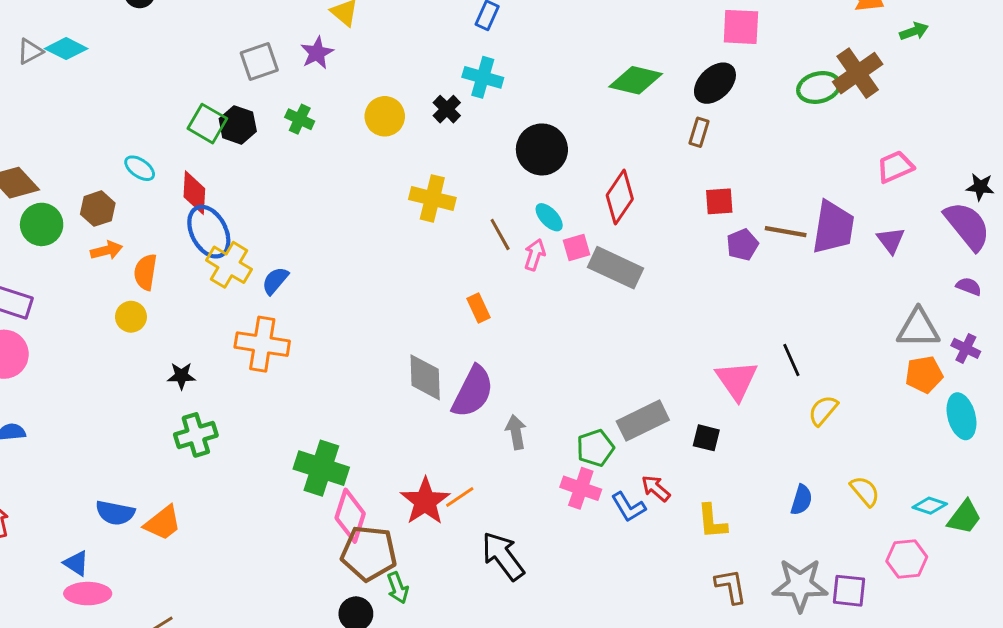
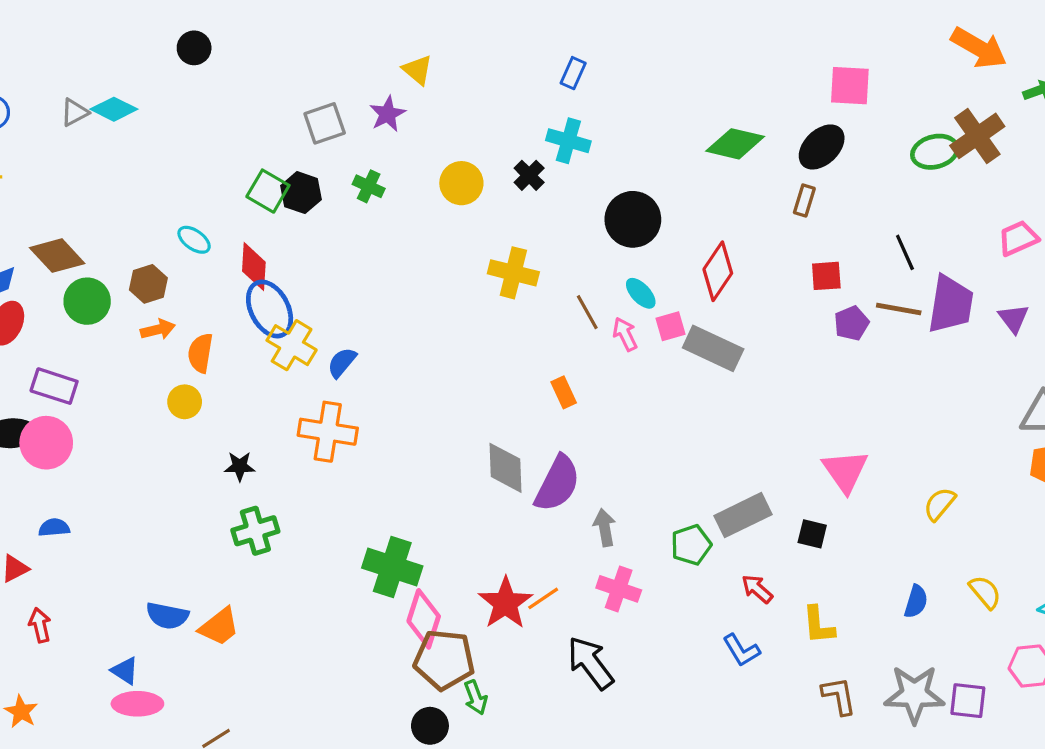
pink arrow: (535, 255) -> (625, 334), turned -44
black line: (791, 360) -> (905, 252), moved
pink cross: (581, 488) -> (619, 589), moved
blue L-shape: (628, 507) -> (741, 650), moved

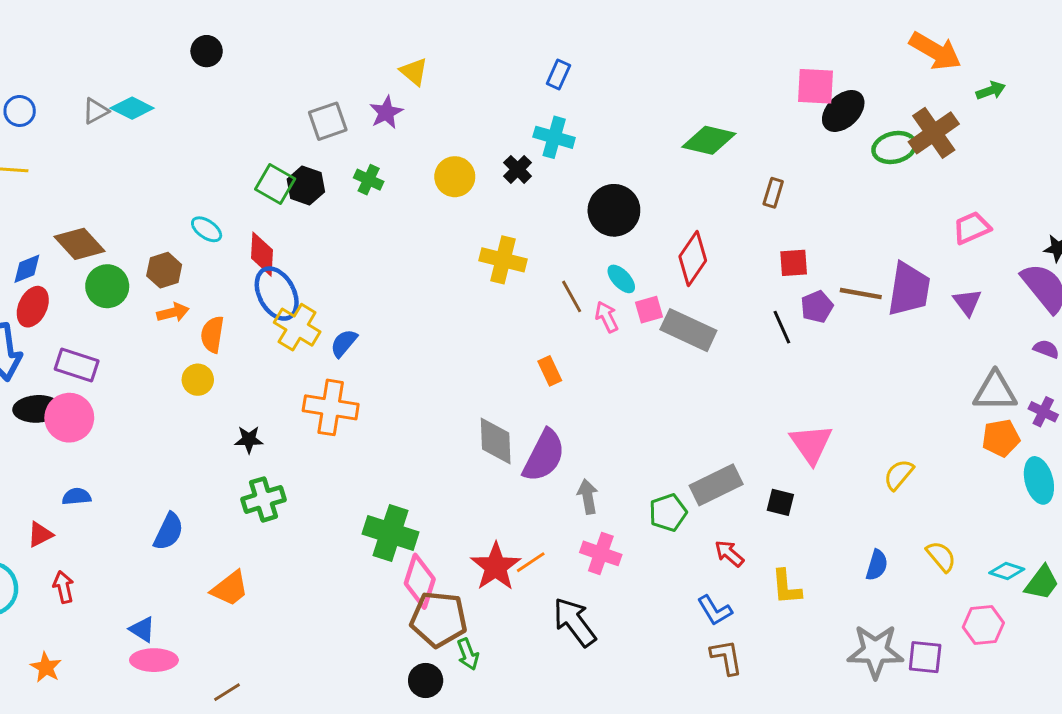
black ellipse: (822, 147) -> (843, 111), moved
black line: (905, 252) -> (782, 327), moved
blue semicircle: (167, 616) -> (169, 532), moved, turned -75
brown L-shape: (839, 696) -> (726, 657), moved

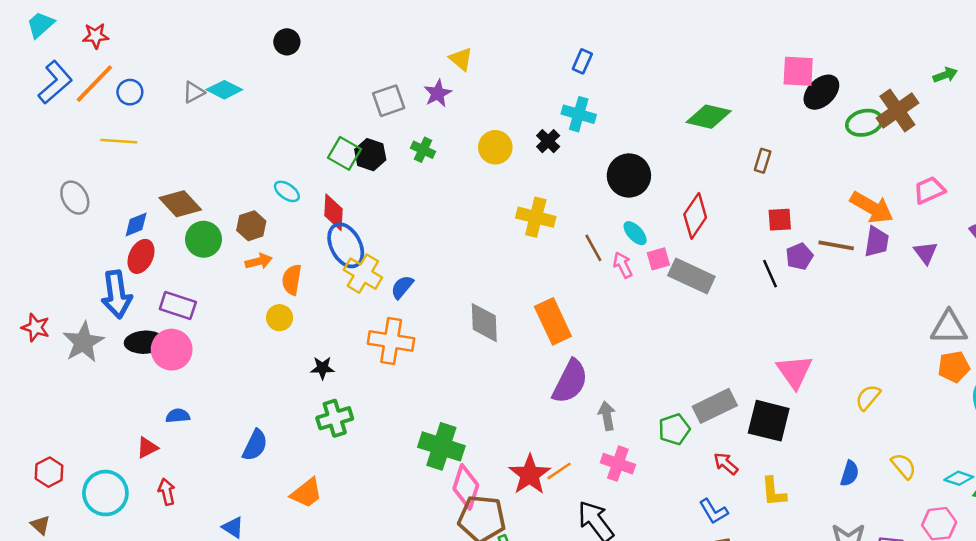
orange arrow: (935, 51) -> (872, 207), moved
purple trapezoid: (909, 289) -> (877, 242), size x0.7
orange rectangle: (550, 371) -> (553, 321), moved, size x1.8
gray diamond: (496, 441) -> (484, 323), moved
black square: (780, 502) -> (769, 421), size x1.8

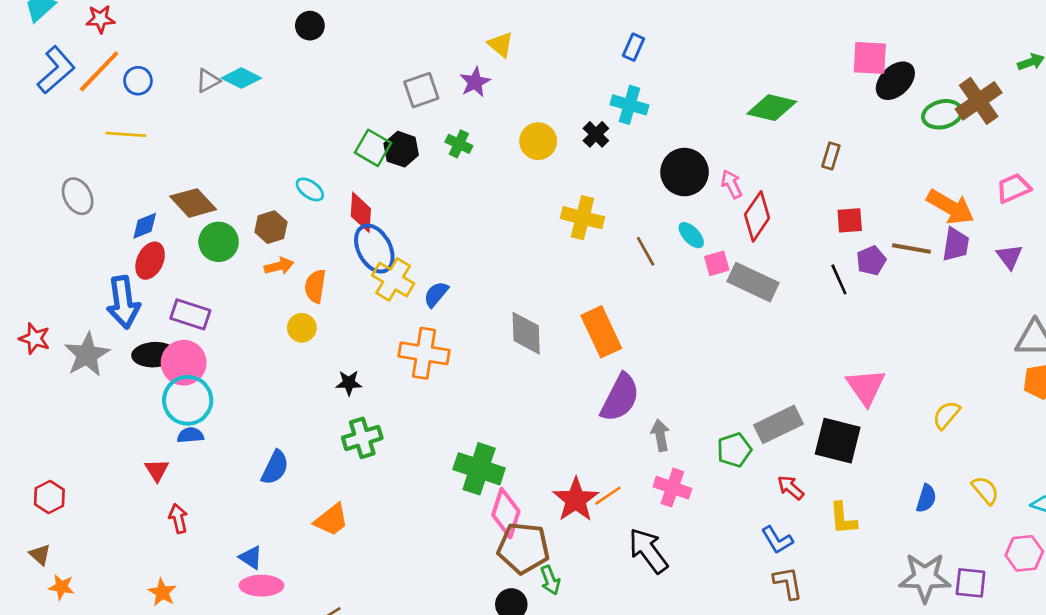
pink arrow: (623, 265) -> (732, 184), moved
red triangle: (147, 448) -> (157, 470), turned -35
cyan circle: (105, 493) -> (188, 400), moved

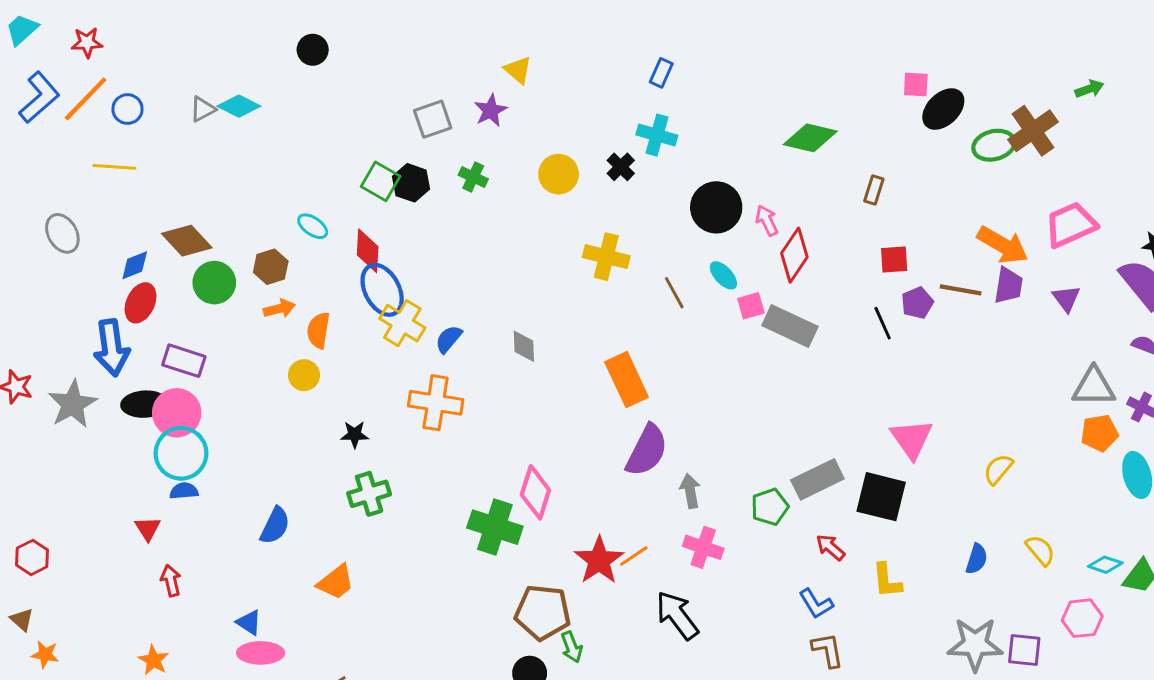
pink square: (870, 58) -> (916, 84), size x0.7
pink trapezoid: (1013, 188) -> (1071, 225), size x1.4
gray diamond: (526, 333) -> (524, 346), moved, size x0.7
pink diamond: (506, 513) -> (535, 492), moved

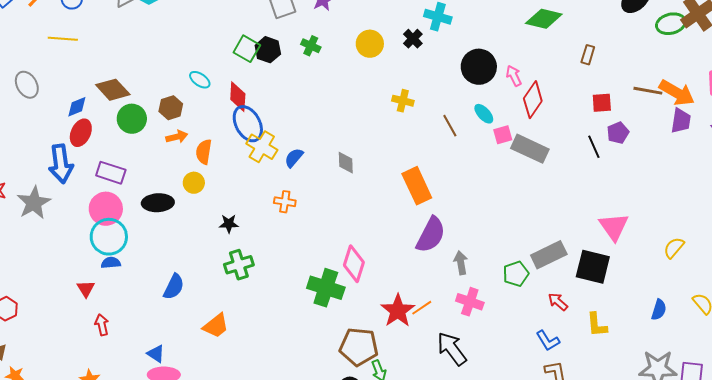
yellow cross: (606, 257) -> (403, 101), size x0.7
brown line: (961, 290) -> (648, 91), moved
orange cross: (436, 403) -> (285, 202), size x0.6
black ellipse: (145, 404) -> (158, 203), moved

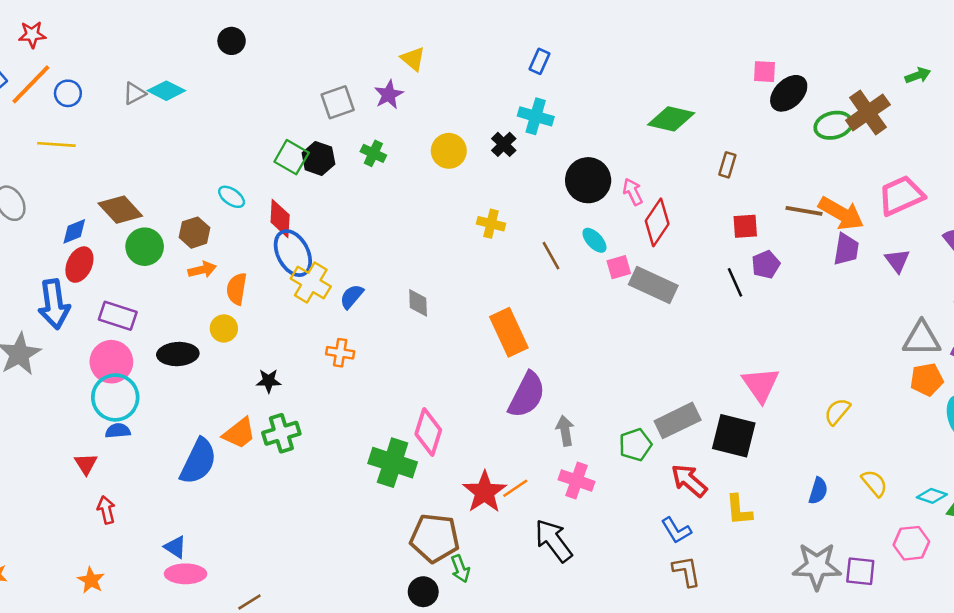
blue semicircle: (174, 287) -> (198, 461), size x1.4
red arrow: (558, 302) -> (689, 481), size x1.4
orange trapezoid: (216, 326) -> (239, 433), moved

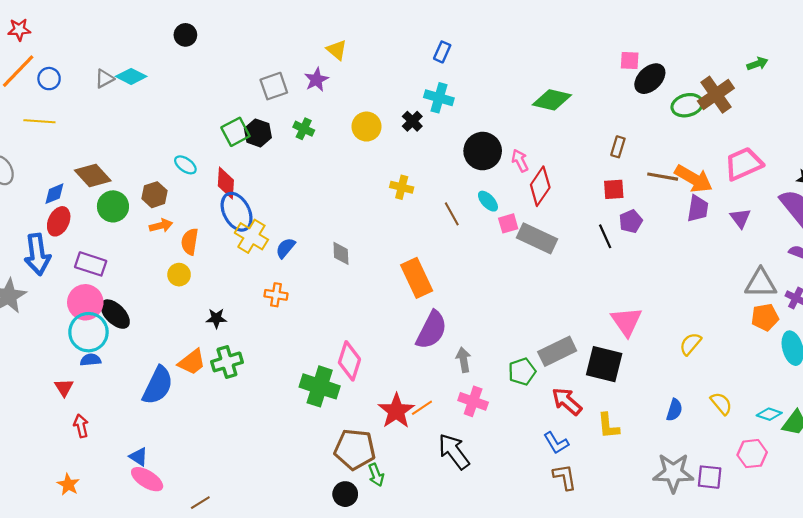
green square: (292, 157) -> (235, 132), turned 32
brown rectangle: (727, 165) -> (618, 147), moved
black ellipse: (178, 354) -> (115, 314), moved, turned 48
pink ellipse: (186, 574) -> (147, 479), turned 32

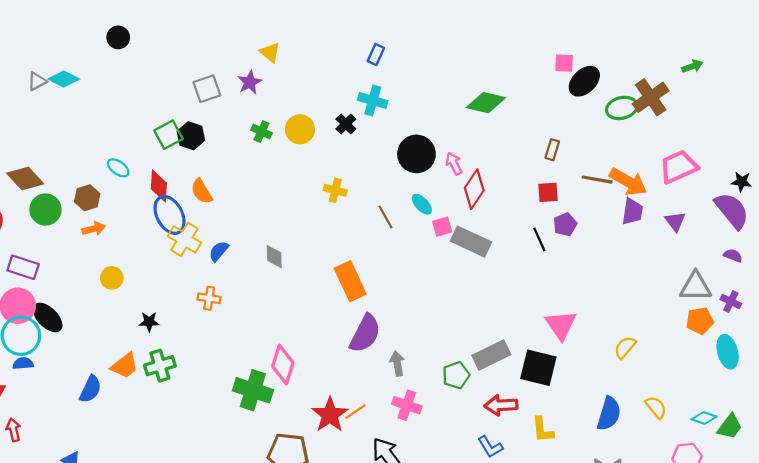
green cross: (304, 129) -> (261, 131), moved
orange semicircle: (190, 242) -> (202, 191), moved, turned -40
blue semicircle: (158, 385) -> (90, 389), size x0.7
red arrow: (567, 401) -> (501, 405), turned -44
blue semicircle: (674, 410) -> (609, 414), size x1.5

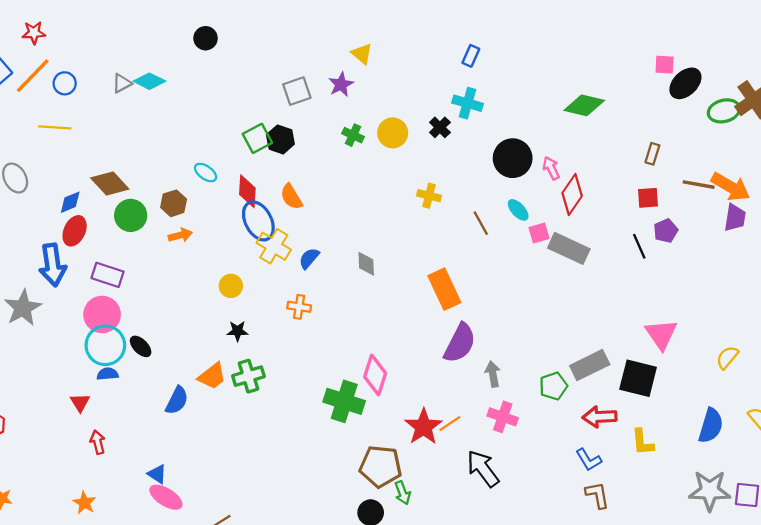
yellow circle: (112, 278) -> (231, 286), moved
black ellipse: (48, 317) -> (141, 346), moved, size x0.7

